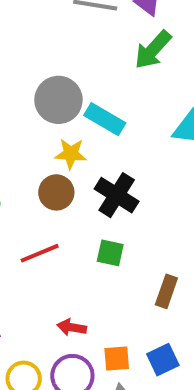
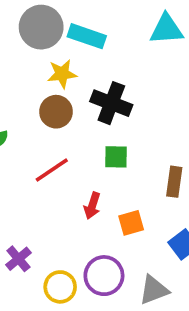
red arrow: (72, 327) -> (92, 206), moved, turned -70
orange square: (117, 359) -> (131, 223), moved

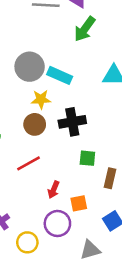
black cross: (111, 103) -> (72, 122), turned -36
green square: (116, 157) -> (87, 158), moved
purple circle: (104, 276) -> (57, 224), moved

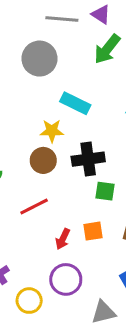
gray circle: (30, 67) -> (39, 59), moved
green square: (87, 158) -> (105, 191), moved
orange square: (79, 203) -> (93, 231), moved

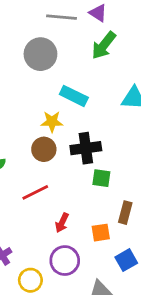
orange square: (93, 231) -> (101, 233), moved

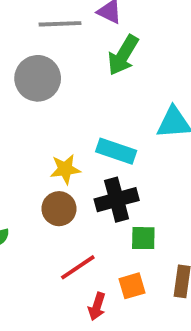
cyan rectangle: (74, 96) -> (116, 151), moved
red line: (35, 192) -> (78, 267), moved
orange square: (101, 233) -> (132, 286), moved

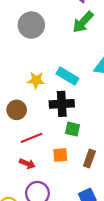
brown circle: (59, 209) -> (17, 110), moved
red arrow: (97, 306) -> (27, 164), moved, turned -98

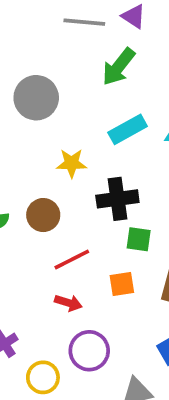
green arrow: (83, 22) -> (119, 67), moved
gray circle: (31, 25) -> (36, 98), moved
cyan rectangle: (67, 76) -> (128, 129), moved, turned -55

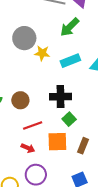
yellow star: (72, 163) -> (42, 53), moved
green square: (139, 239) -> (69, 119), turned 32
orange square: (122, 284) -> (57, 142), size x1.5

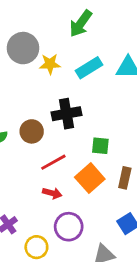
black cross: (60, 97) -> (66, 114), moved
green square: (69, 119) -> (100, 146), turned -32
orange square: (57, 142) -> (90, 178), turned -30

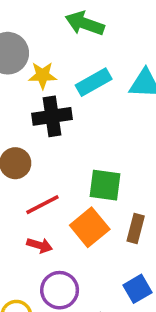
green arrow: (81, 23) -> (85, 23), turned 72
black cross: (66, 114) -> (52, 116), moved
green square: (100, 146) -> (105, 185), size x1.4

